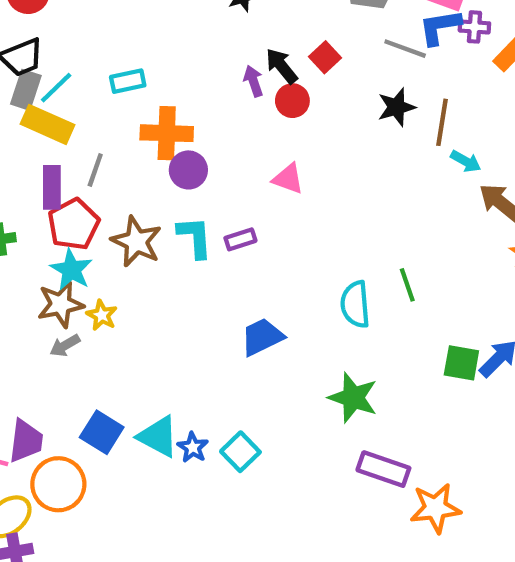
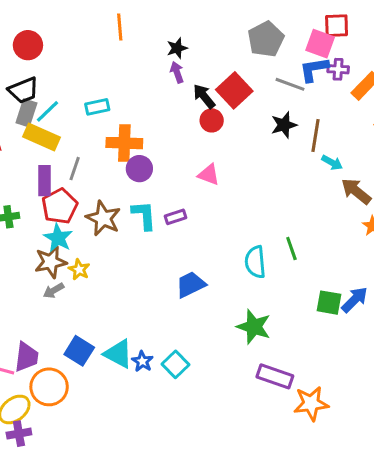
red square: (325, 57) -> (234, 90), size x1.6
purple arrow: (253, 81) -> (177, 72), moved

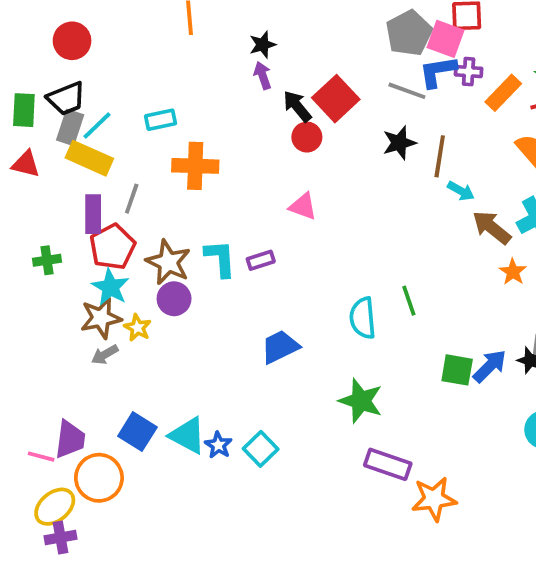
gray pentagon: (266, 39) -> (409, 33), moved
purple circle: (139, 169) -> (174, 299), moved

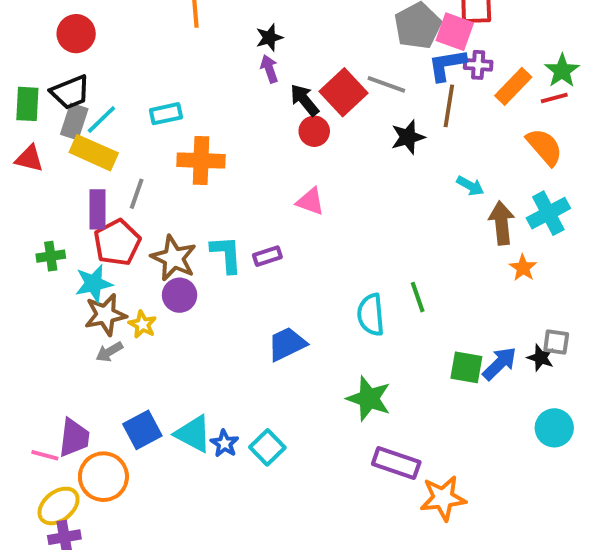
gray line: (407, 91) -> (386, 84), moved
brown line: (440, 156) -> (449, 106), moved
brown arrow: (492, 228) -> (502, 223), turned 45
cyan star: (111, 287) -> (94, 283), moved, turned 30
blue square: (137, 432) -> (142, 430), turned 30

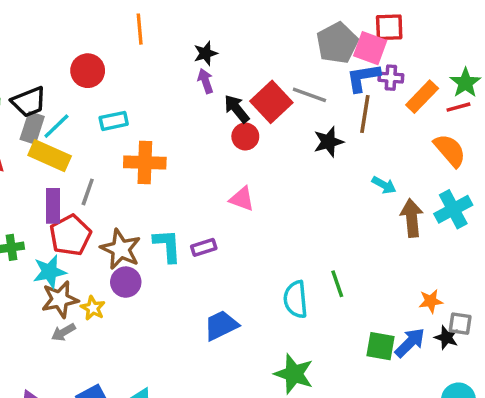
red circle: (76, 34) -> (88, 71), moved
orange star: (523, 268) -> (431, 301), moved, turned 30

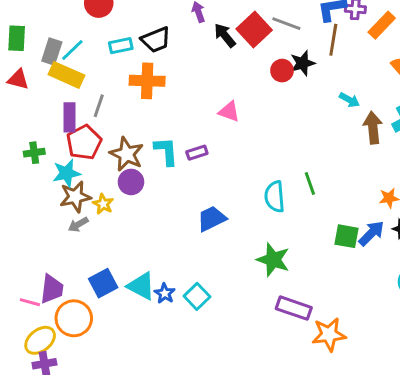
black trapezoid: (29, 102) -> (156, 40), moved
red circle: (245, 137) -> (282, 71), moved

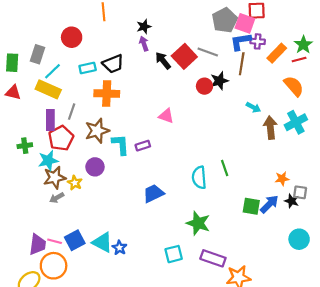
gray rectangle: (52, 51) -> (38, 54), moved
brown star: (127, 154) -> (97, 131), moved, turned 30
cyan square: (197, 296) -> (174, 254), moved, turned 30
pink line: (30, 302) -> (55, 241), moved

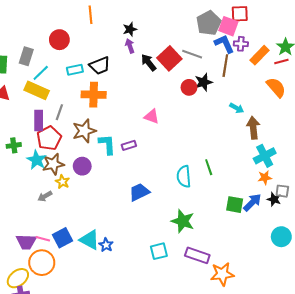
blue L-shape: (241, 41) -> (224, 44), turned 75
cyan cross: (296, 122) -> (265, 156), moved
cyan star: (48, 161) -> (37, 160), turned -30
brown star: (55, 178) -> (53, 164), moved
purple trapezoid: (38, 244) -> (26, 242), turned 85

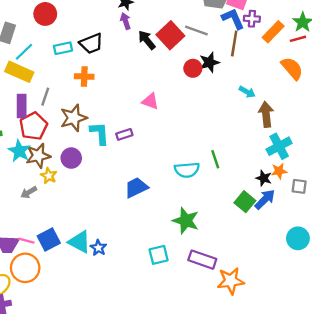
orange cross: (94, 95) -> (84, 77), size x0.7
cyan semicircle: (184, 177) -> (187, 170), turned -90
black star: (274, 199) -> (264, 178), moved
green square: (235, 205) -> (245, 202), turned 30

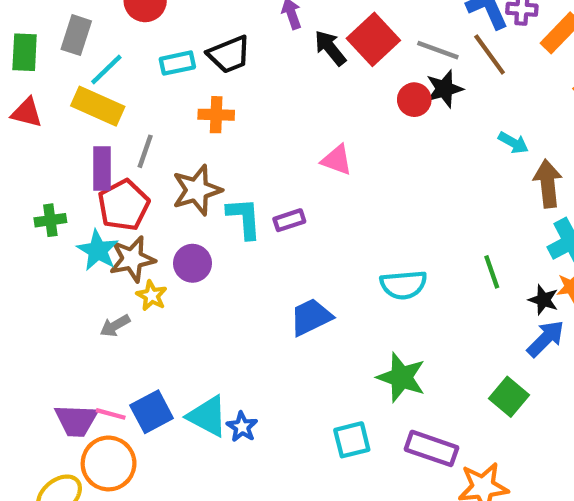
gray line: (196, 31) -> (438, 50), moved
brown line: (234, 43) -> (490, 54), turned -45
green line: (215, 159) -> (492, 272), moved
green square: (245, 202) -> (509, 397), moved

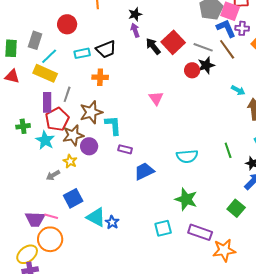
pink triangle: (337, 160) -> (156, 98), turned 35
purple rectangle: (289, 220) -> (125, 149), moved, turned 32
brown star: (132, 259) -> (73, 135), moved
blue square: (152, 412) -> (73, 198), moved

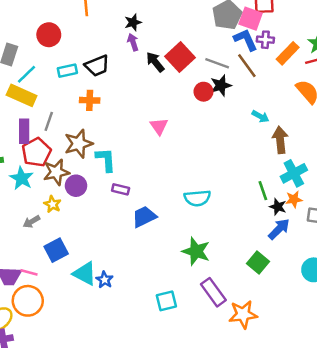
green line: (228, 150) -> (263, 191), moved
cyan square: (163, 228) -> (166, 301), moved
purple rectangle: (200, 232) -> (213, 292), turned 35

